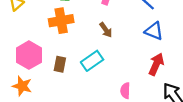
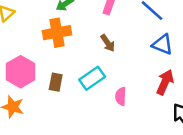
pink semicircle: (125, 91) -> (121, 96), moved

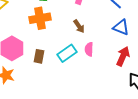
pink semicircle: (121, 96) -> (89, 49), moved

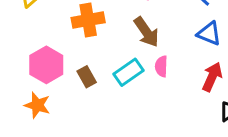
brown arrow: (79, 26) -> (146, 32), size x1.5
brown rectangle: (39, 56) -> (87, 77), turned -40

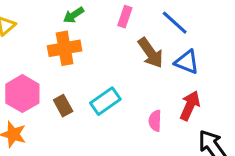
brown arrow: (146, 32) -> (151, 53), moved
pink semicircle: (161, 66) -> (155, 121), moved

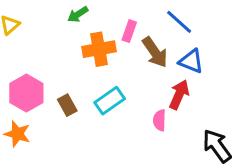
pink rectangle: (125, 17) -> (129, 31), moved
orange cross: (65, 48) -> (99, 49), moved
red arrow: (190, 106) -> (179, 95), moved

